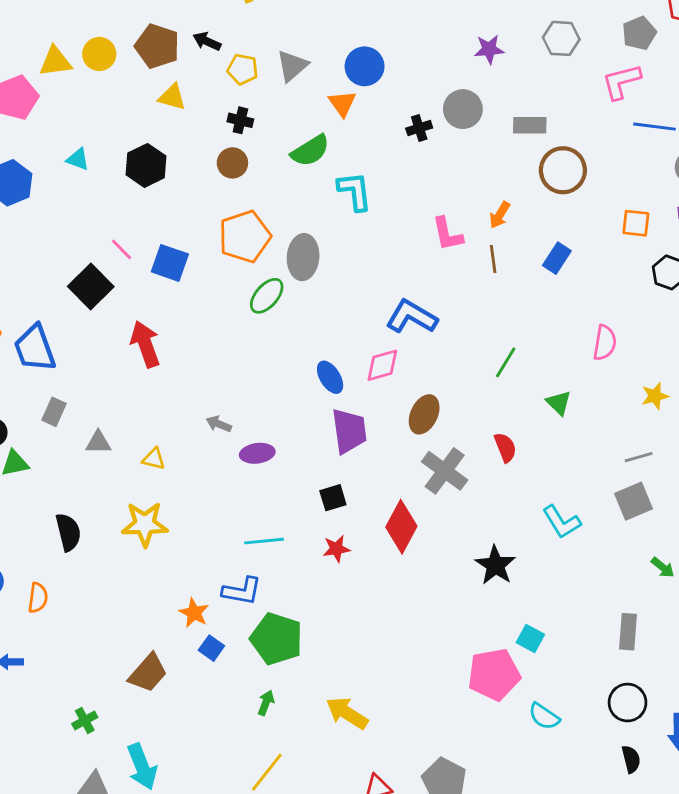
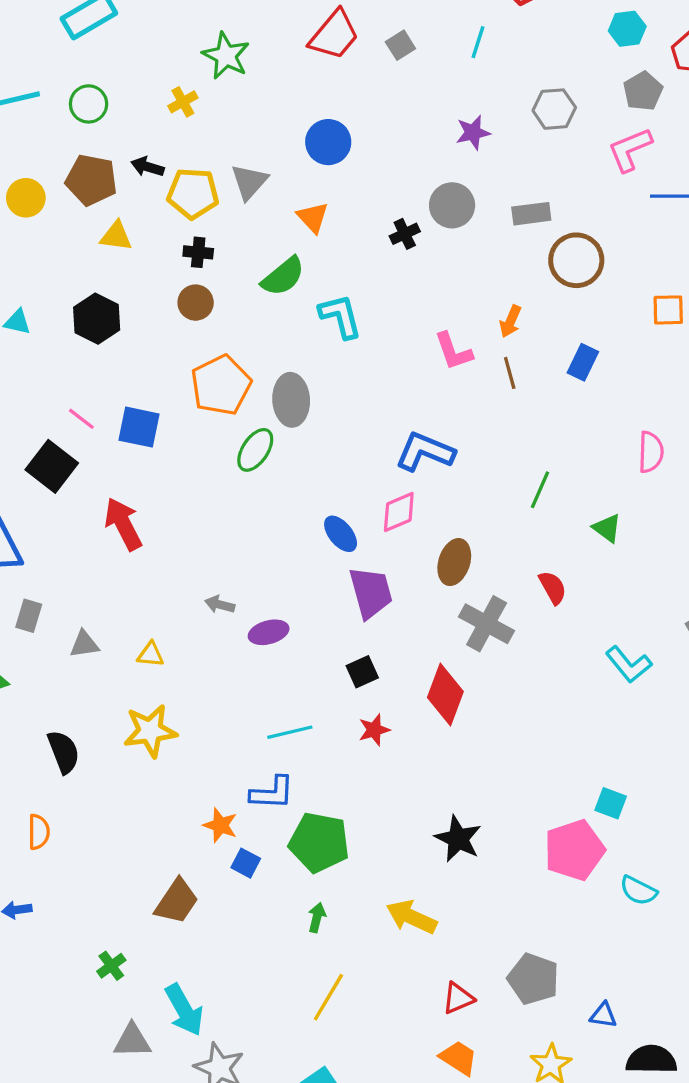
blue circle: (365, 66) -> (328, 142), moved
yellow pentagon: (243, 69) -> (193, 193), size x1.4
black star: (495, 565) -> (458, 839), moved

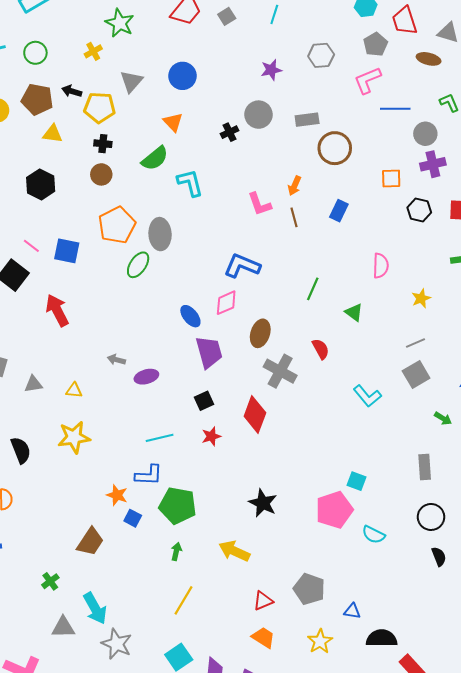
gray triangle: (249, 182) -> (131, 81), moved

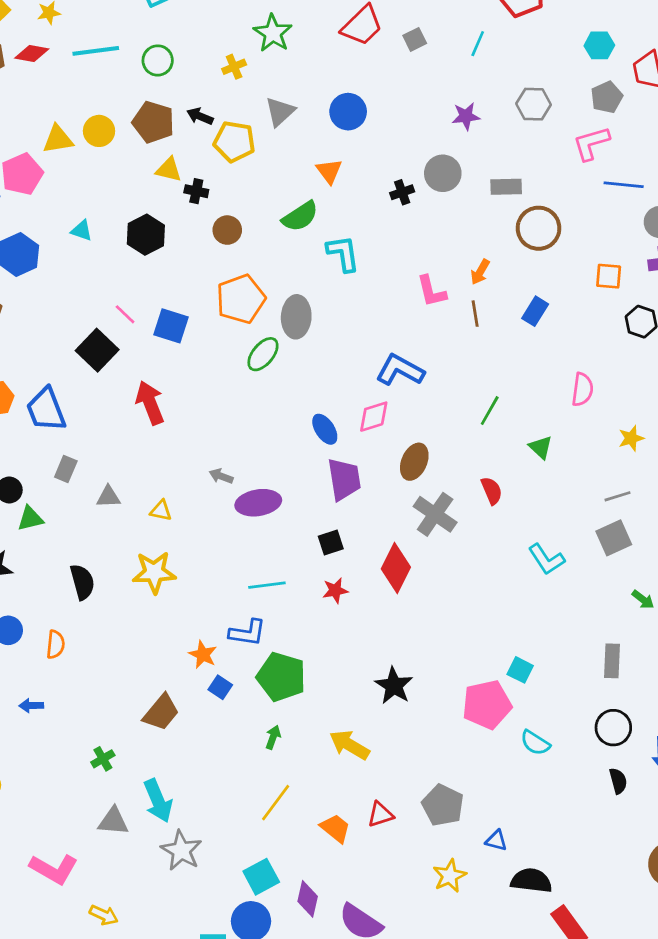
black cross: (103, 144) -> (196, 191), moved
purple ellipse: (146, 377) -> (258, 503), size x1.4
orange trapezoid: (263, 637) -> (335, 828), moved

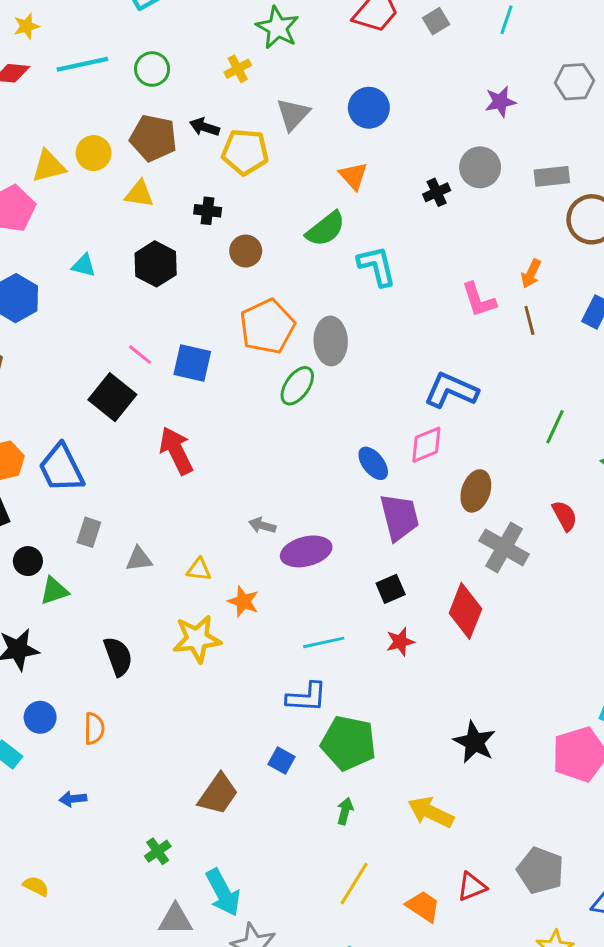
yellow triangle: (169, 170) -> (139, 194), moved
orange star: (203, 655) -> (243, 601), moved

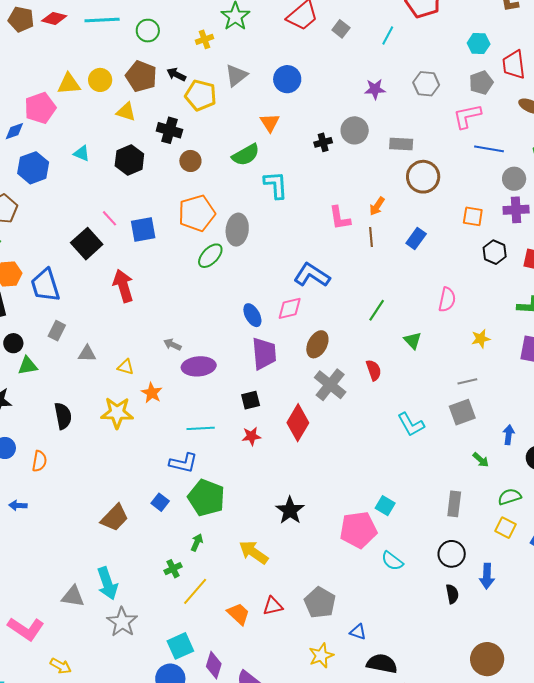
gray square: (436, 21) -> (341, 29), turned -30
black cross: (208, 211) -> (169, 130), size x1.4
blue square: (192, 363) -> (143, 229), turned -32
green cross: (158, 851) -> (173, 569), moved

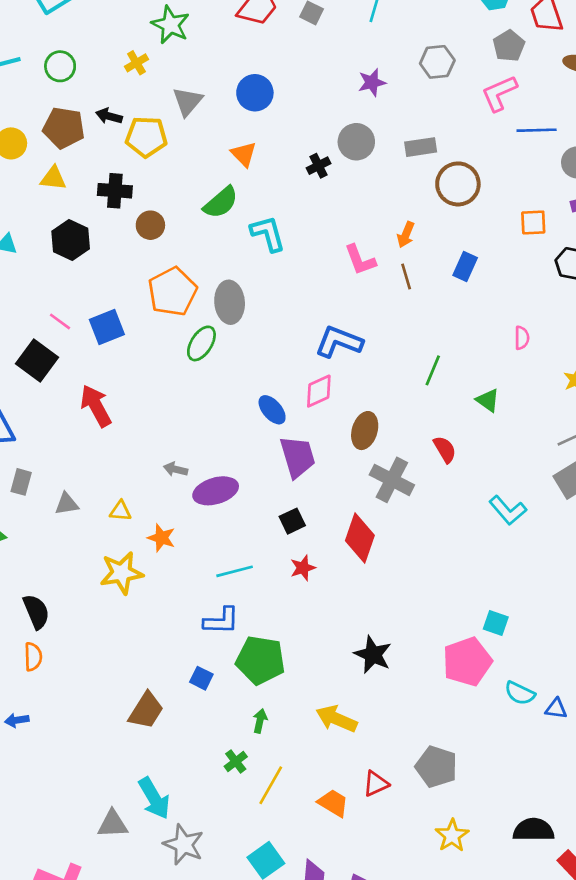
pink semicircle: (447, 300) -> (522, 338), size x0.7
black semicircle: (63, 416) -> (36, 612), moved
blue triangle: (358, 632) -> (556, 709), moved

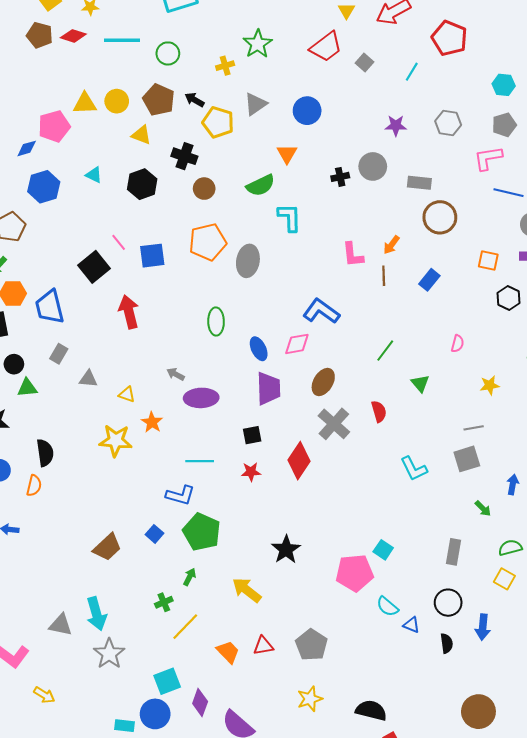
green ellipse: (201, 343) -> (216, 321), moved, turned -48

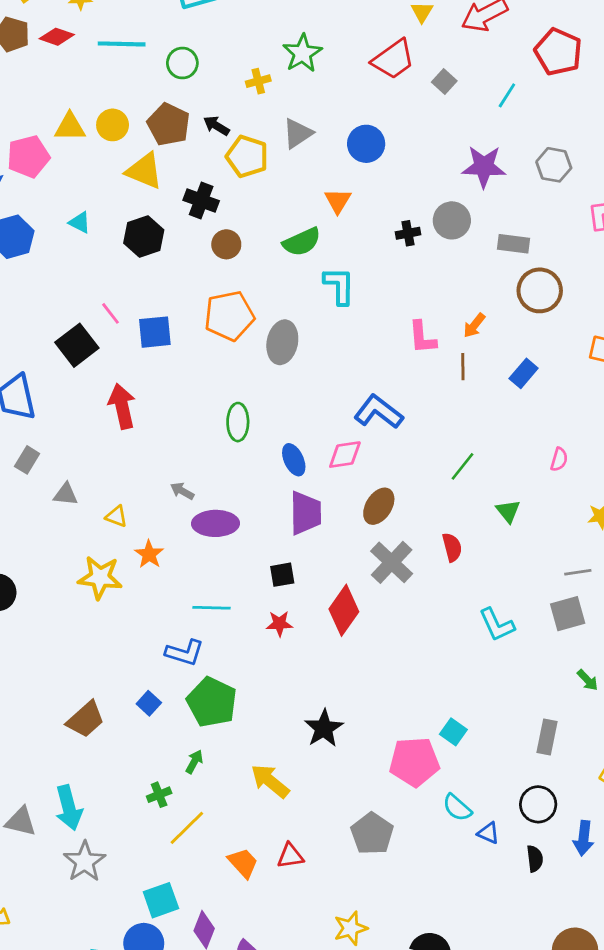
purple star: (396, 126) -> (484, 167), size x1.5
yellow triangle: (141, 135) -> (144, 171), size x1.4
gray pentagon: (311, 645) -> (372, 834), moved

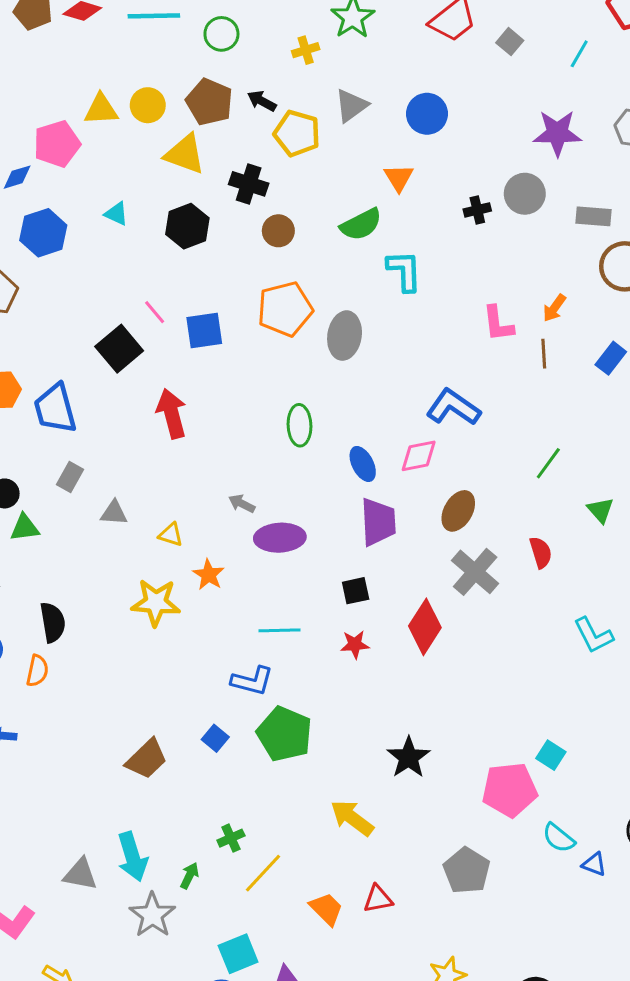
green arrow: (194, 762) -> (189, 876), moved

